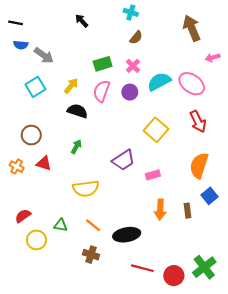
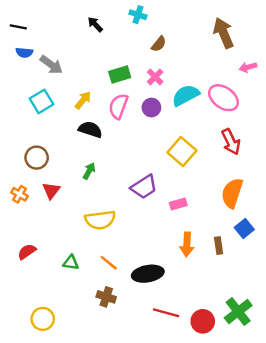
cyan cross: (131, 12) -> (138, 15), moved
red triangle: (44, 163) -> (51, 191), turned 49
yellow circle: (36, 240) -> (43, 319), moved

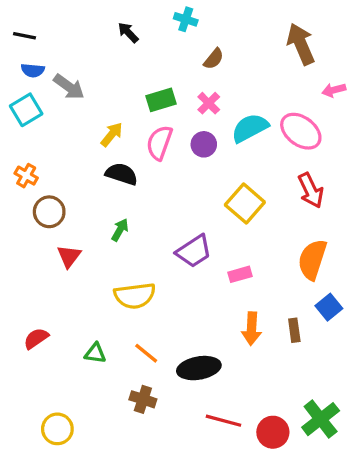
cyan square: (41, 101) -> (26, 110), moved
orange cross: (19, 194) -> (26, 176), moved

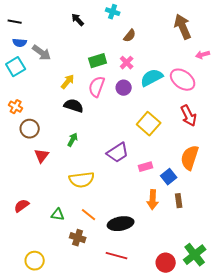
blue square: (329, 307) -> (169, 177), moved
brown cross: (143, 399) -> (78, 238), moved
red line: (224, 421) -> (117, 256), moved

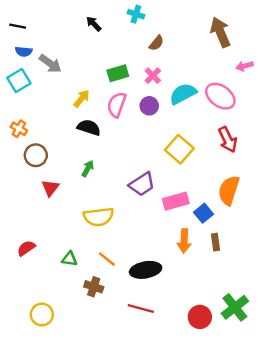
pink rectangle: (146, 167) -> (176, 201), size x1.5

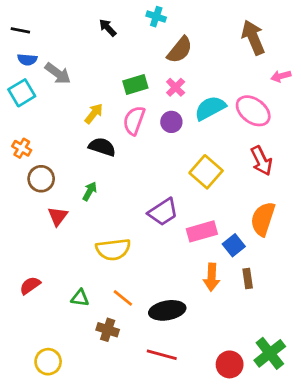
brown semicircle: (156, 43) -> (180, 50), size x1.5
green arrow: (88, 169) -> (90, 191), moved

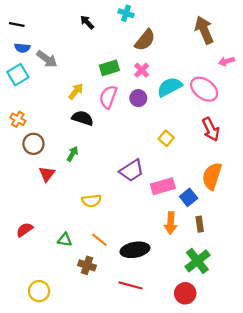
yellow square: (206, 172) -> (166, 138), size x0.6
yellow semicircle: (113, 249) -> (91, 201), size x0.7
green cross: (270, 353) -> (197, 261), moved

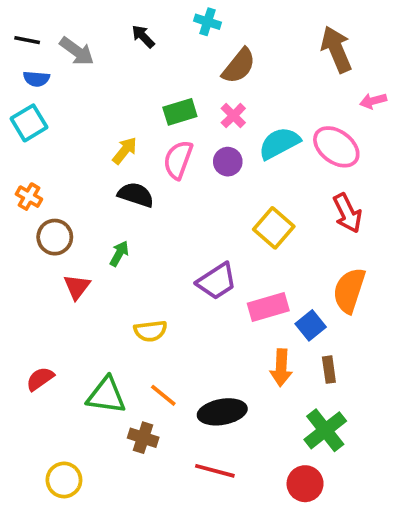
gray arrow: (47, 59) -> (77, 51), moved
yellow square: (166, 138) -> (274, 228), size x1.5
green triangle: (65, 240) -> (106, 395), size x1.6

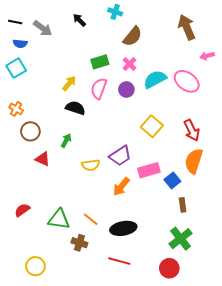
red arrow: (347, 213) -> (192, 130), moved
red triangle: (77, 287) -> (43, 159), turned -42
yellow semicircle: (150, 331) -> (91, 165), moved
orange arrow: (281, 368) -> (121, 187), moved, turned 36

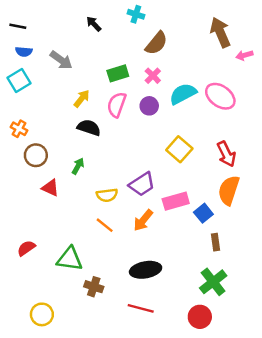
gray arrow: (43, 28) -> (61, 60), moved
pink arrow: (207, 56) -> (244, 55), moved
orange line: (91, 219) -> (105, 225), moved

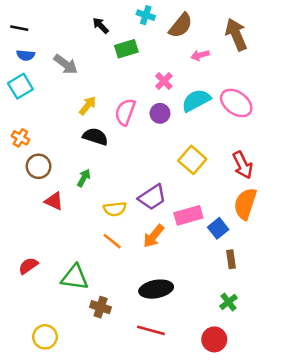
brown semicircle: (156, 43) -> (181, 25), moved
pink arrow: (244, 55) -> (200, 55), moved
green rectangle: (118, 73) -> (126, 49), moved
green cross: (213, 282) -> (228, 302), size x0.6

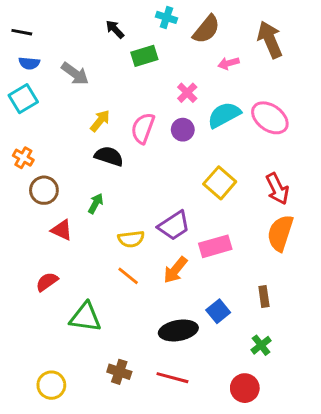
blue square: (218, 228) -> (218, 311), moved
red semicircle: (28, 266) -> (47, 282), moved
brown cross: (101, 307) -> (119, 372), moved

